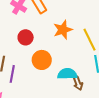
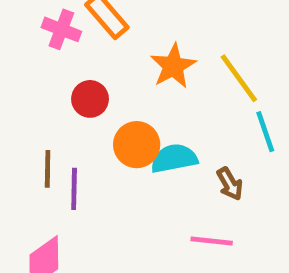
cyan semicircle: (67, 74) -> (174, 158), moved

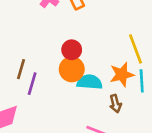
orange star: (173, 66) -> (122, 74), moved
red circle: (90, 99) -> (72, 50), moved

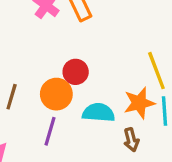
orange circle: (72, 69) -> (56, 94), moved
purple line: (32, 84) -> (50, 131), moved

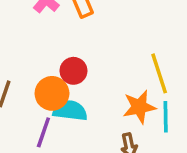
cyan semicircle: (98, 113) -> (70, 111), moved

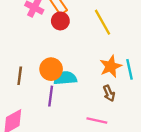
red circle: (73, 71) -> (60, 21), moved
yellow line: (159, 73) -> (102, 22), moved

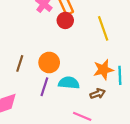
cyan semicircle: (65, 78) -> (69, 83), moved
brown arrow: (109, 93) -> (98, 94), turned -96

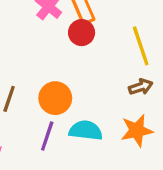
orange star: (103, 70) -> (137, 130), moved
brown arrow: (98, 94) -> (141, 87), moved

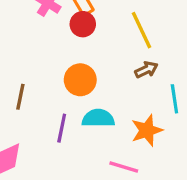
orange circle: (55, 98) -> (80, 80), moved
orange star: (137, 130) -> (147, 130), moved

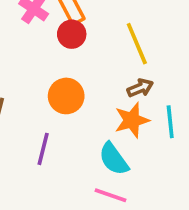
cyan semicircle: (98, 118) -> (114, 159), moved, turned -128
orange star: (147, 130) -> (132, 120), moved

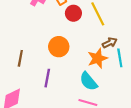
red circle: (72, 34) -> (73, 13), moved
brown arrow: (140, 88) -> (110, 43), moved

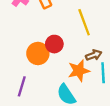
red circle: (73, 13) -> (54, 44), moved

